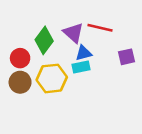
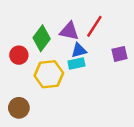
red line: (100, 28) -> (94, 26), turned -70
purple triangle: (73, 33) -> (69, 31), turned -30
brown circle: (20, 82) -> (19, 108), moved

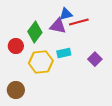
red line: (94, 26) -> (79, 22), turned 42
blue triangle: (79, 50) -> (66, 14), moved
purple square: (120, 54) -> (95, 59), moved, turned -32

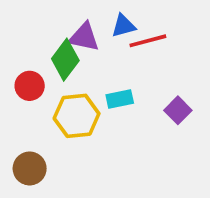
purple triangle: (58, 26) -> (84, 37), moved

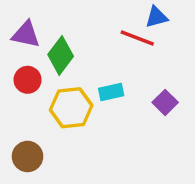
blue triangle: (123, 26) -> (156, 17), moved
purple triangle: (84, 37) -> (26, 35), moved
red line: (148, 41) -> (137, 38), turned 36

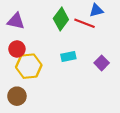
green diamond: (61, 55) -> (61, 19), moved
yellow hexagon: (71, 108) -> (29, 66), moved

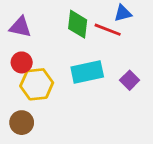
green diamond: (61, 19) -> (78, 24), turned -30
cyan rectangle: (68, 56) -> (87, 72), size x1.6

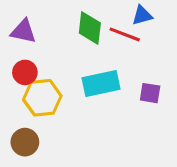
purple square: (130, 80) -> (150, 93), turned -36

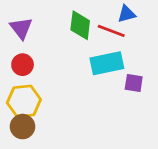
purple triangle: (23, 31) -> (21, 28), turned 40
cyan rectangle: (101, 84) -> (107, 63), moved
yellow hexagon: (42, 98) -> (24, 101), moved

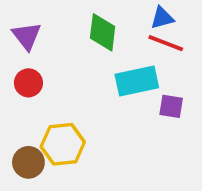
red line: (111, 31) -> (166, 43), moved
yellow hexagon: (24, 101) -> (63, 144), moved

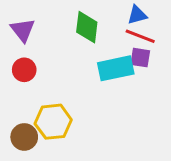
purple square: (171, 106) -> (140, 58), moved

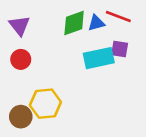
blue triangle: (137, 15) -> (96, 23), moved
green diamond: (87, 27) -> (74, 23), turned 64
red line: (140, 36) -> (118, 16), moved

